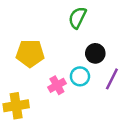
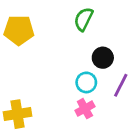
yellow pentagon: (30, 53) -> (19, 30), moved
pink cross: (57, 85) -> (85, 109), moved

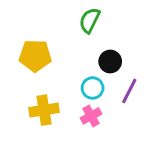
yellow pentagon: (19, 30) -> (35, 56), moved
yellow cross: (17, 114) -> (44, 110), moved

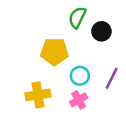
yellow pentagon: (35, 56) -> (54, 52), moved
black circle: (110, 61) -> (101, 31), moved

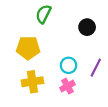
green semicircle: (77, 17) -> (43, 14), moved
yellow pentagon: (54, 52) -> (28, 48), moved

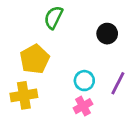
yellow pentagon: (28, 48) -> (35, 59), turned -30
yellow cross: (32, 82) -> (24, 95), moved

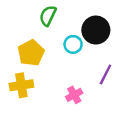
black circle: (107, 34) -> (96, 30), size x1.5
cyan circle: (84, 81) -> (73, 44), moved

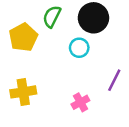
black circle: (96, 30) -> (93, 18), moved
yellow pentagon: (31, 53) -> (23, 37), moved

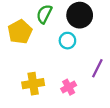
yellow cross: (23, 92) -> (33, 84), moved

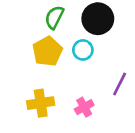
yellow pentagon: (20, 32) -> (47, 51), moved

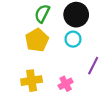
cyan circle: (83, 50) -> (73, 39), moved

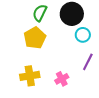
cyan circle: (73, 39) -> (83, 35), moved

